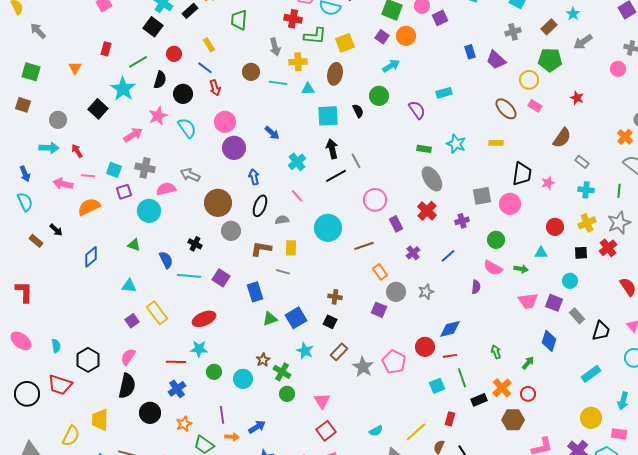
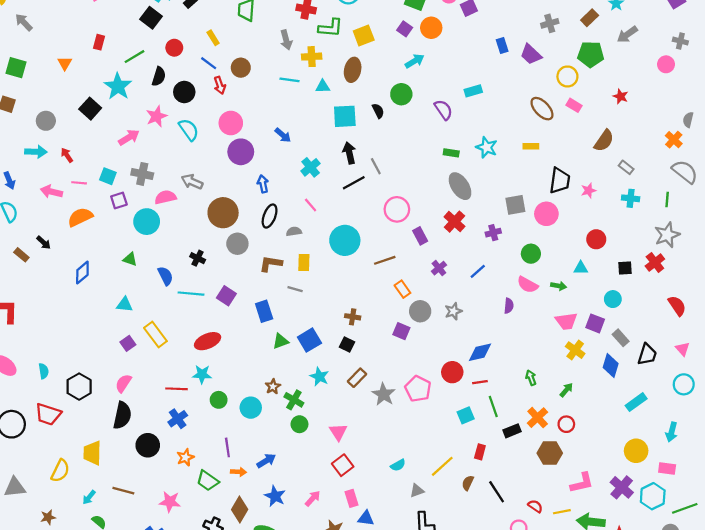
brown circle: (251, 72) -> (241, 68), moved
yellow cross: (587, 223) -> (575, 350), moved, turned -30
blue diamond: (549, 341) -> (611, 366), moved

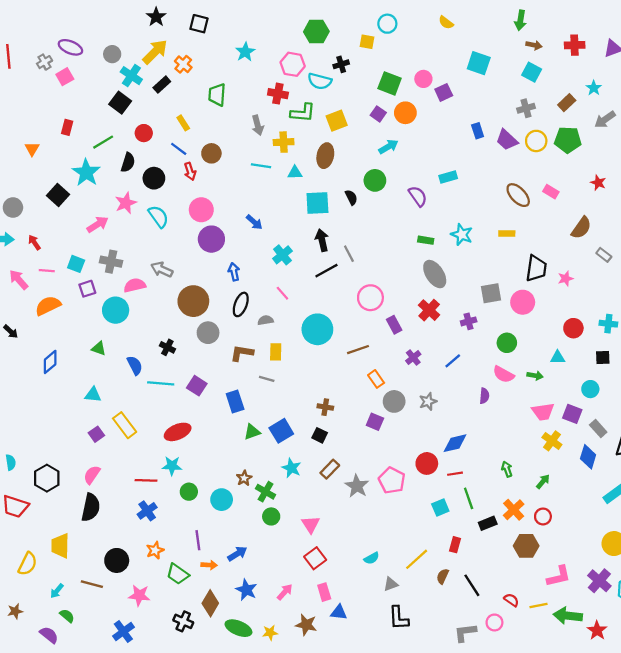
yellow circle: (567, 76) -> (536, 141), moved
pink arrow: (51, 192) -> (19, 280), turned 35
cyan cross: (631, 198) -> (608, 324), moved
black circle: (148, 445) -> (117, 560), moved

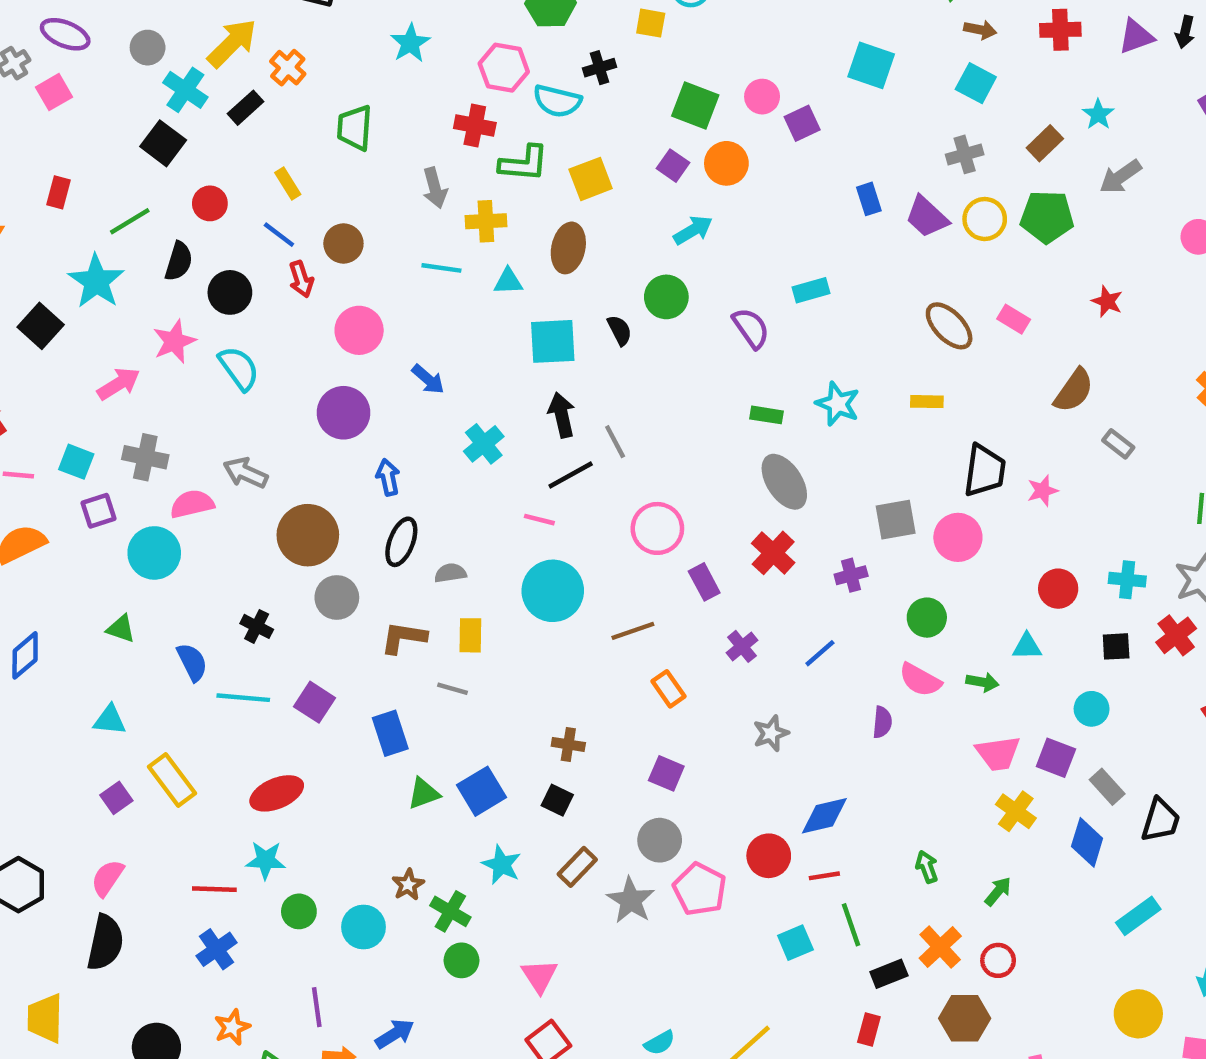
pink circle: (201, 210) -> (359, 330), moved
pink line: (282, 293) -> (539, 520), moved, turned -35
gray circle: (394, 401) -> (660, 840), moved
red rectangle: (455, 545) -> (869, 1029), moved

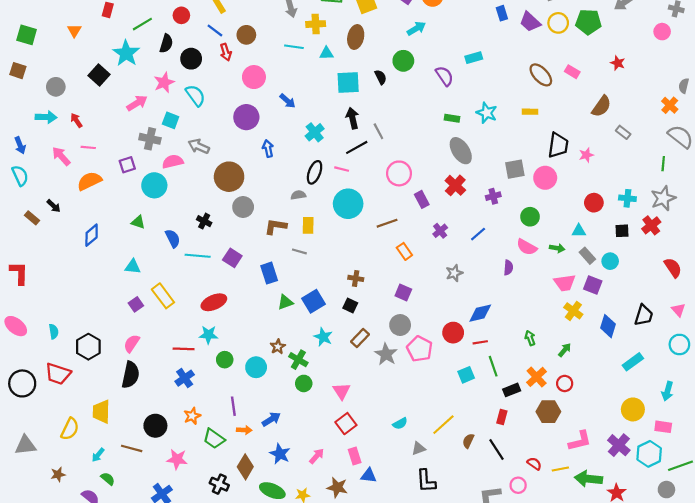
cyan square: (76, 462) -> (171, 120), moved
black ellipse: (401, 542) -> (315, 172), moved
gray rectangle: (1107, 787) -> (587, 256), moved

